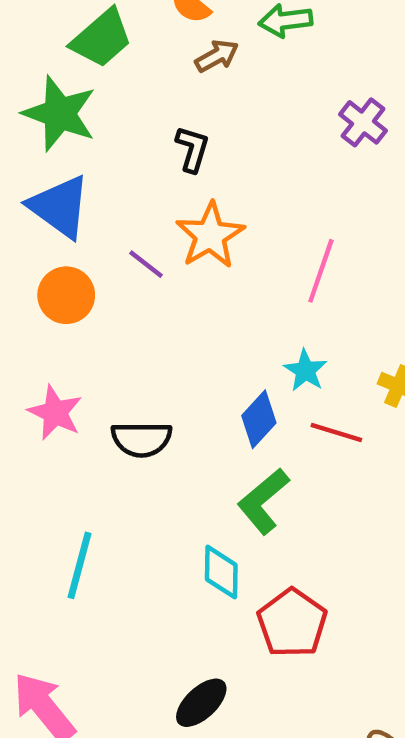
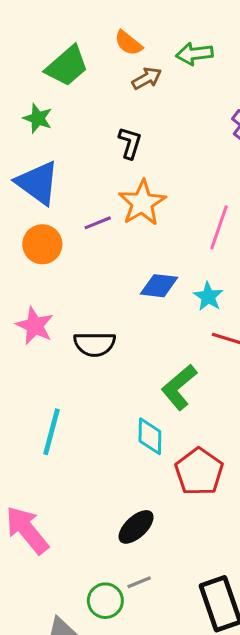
green star: (60, 114) -> (38, 118), size x0.6
purple line: (146, 264) -> (98, 223), turned -60
blue diamond: (259, 419) -> (159, 286), moved, turned 54

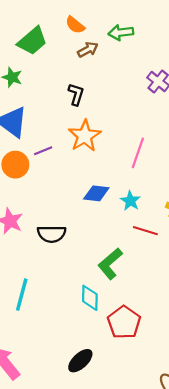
purple line: (98, 223) -> (43, 151), moved

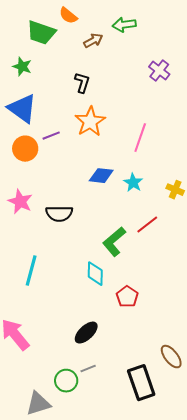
orange semicircle: (75, 25) -> (68, 16), moved
green trapezoid: (32, 41) -> (41, 33), turned 60
red line: (145, 231) -> (147, 225), moved, turned -55
red pentagon: (124, 322) -> (127, 297), size x0.7

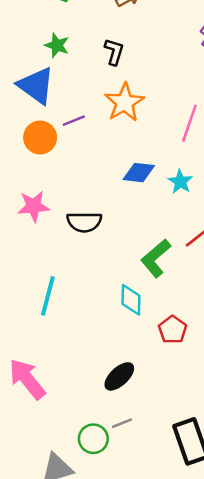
green star: (22, 67) -> (57, 45), moved
pink star: (20, 202) -> (34, 206), turned -30

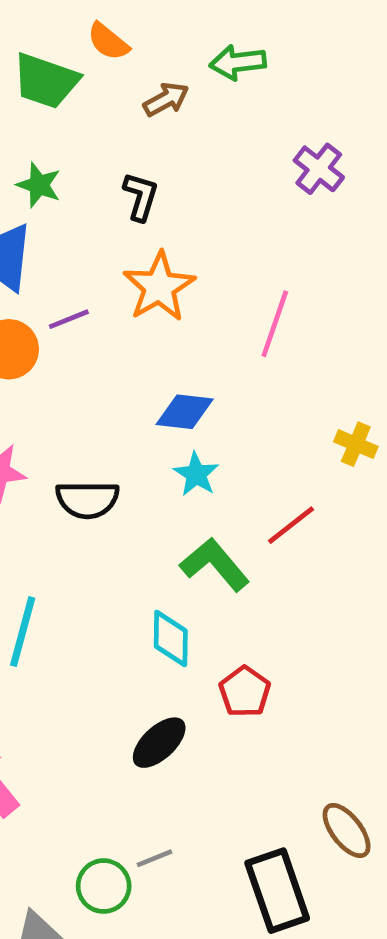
cyan star: (180, 182) -> (196, 474), moved
green L-shape: (156, 258) -> (215, 564), turned 90
black ellipse: (119, 376) -> (159, 743), moved

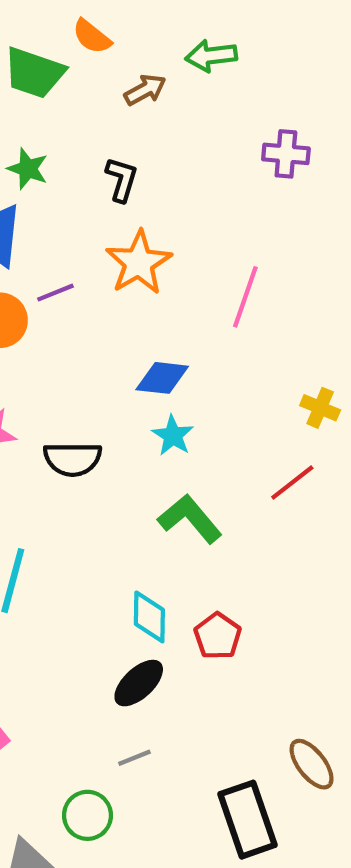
purple cross: (319, 169) -> (286, 154), turned -33
red line: (291, 525) -> (292, 482), moved
cyan diamond: (171, 638) -> (149, 617), moved
gray line: (155, 858) -> (134, 758), moved

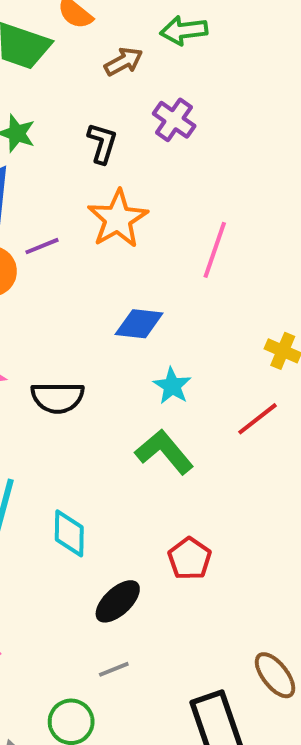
purple cross: (286, 154) -> (174, 120), moved, turned 30
cyan star: (173, 436) -> (172, 386), moved
cyan diamond: (149, 617) -> (69, 533), moved

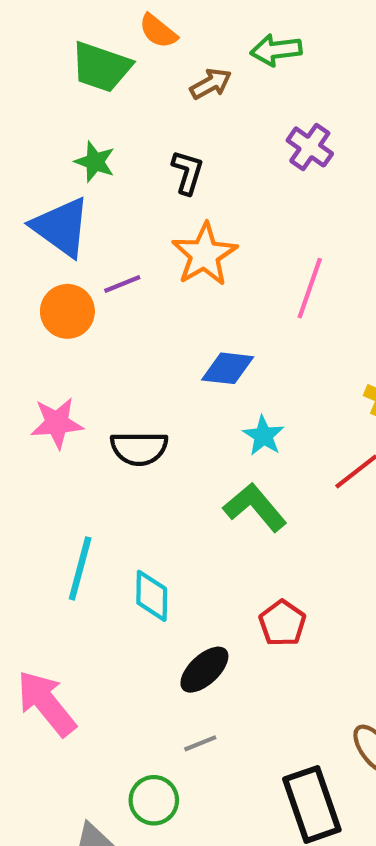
purple cross: (174, 120) -> (310, 147), moved

